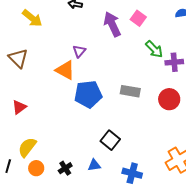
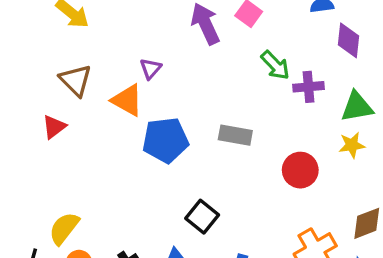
brown triangle: (18, 58) -> (76, 80), moved
red circle: (169, 99) -> (300, 170), moved
red triangle: (19, 107) -> (54, 127), moved

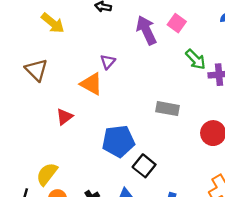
brown triangle: (76, 80) -> (36, 70), moved
red triangle: (54, 127) -> (64, 117), moved
blue pentagon: (165, 140) -> (118, 141), moved

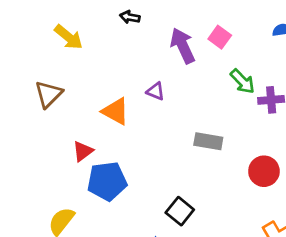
purple triangle: (108, 62) -> (156, 91), moved, turned -49
brown triangle: (36, 70) -> (49, 94), turned 30
blue pentagon: (118, 141) -> (107, 181), moved

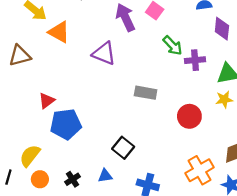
purple triangle: (156, 91) -> (104, 53), size x1.6
brown triangle: (49, 94) -> (20, 56), turned 30
orange triangle: (116, 111) -> (59, 32), moved

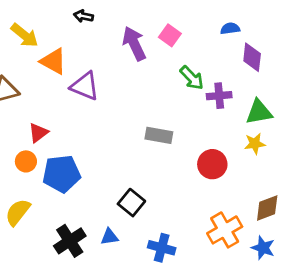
purple triangle: (104, 53) -> (85, 86), moved
red triangle: (47, 101) -> (38, 133), moved
orange circle: (40, 179) -> (26, 161), moved
black cross: (73, 179) -> (70, 241), size x1.6

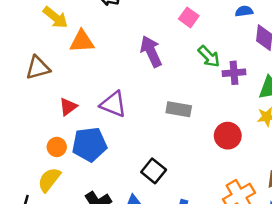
purple arrow: (134, 44) -> (151, 51), moved
orange triangle: (53, 61) -> (82, 41), turned -32
purple triangle: (85, 86) -> (113, 104), moved
orange circle: (26, 161) -> (57, 147), moved

